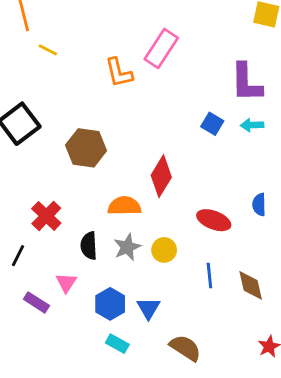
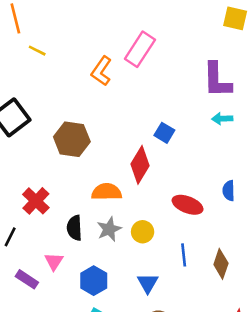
orange L-shape: (119, 73) -> (101, 71), turned 48
blue square: (212, 124) -> (164, 133), moved
brown diamond: (251, 285) -> (221, 264), turned 32
blue triangle: (148, 308) -> (148, 283), moved

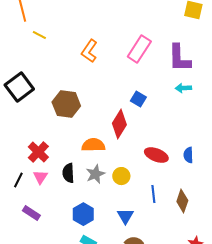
pink rectangle: (140, 49) -> (139, 49), moved
blue semicircle: (229, 191) -> (188, 155), moved
pink triangle: (54, 261) -> (40, 177), moved

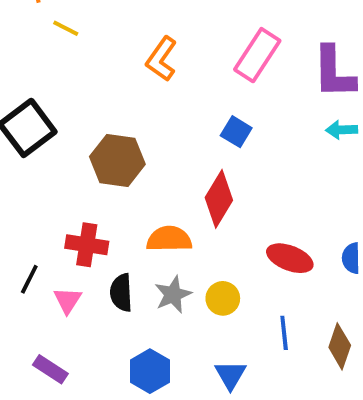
blue square: (138, 99) -> (236, 132), moved
red cross: (38, 152) -> (87, 245), moved, turned -35
black line: (18, 180) -> (29, 279), moved

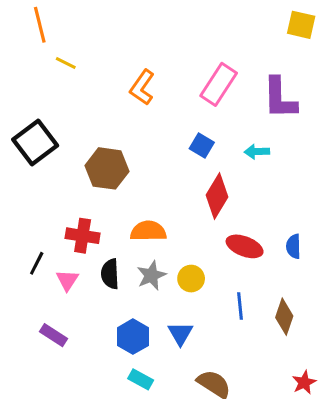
cyan arrow: (342, 130) -> (257, 152), moved
red diamond: (219, 199) -> (217, 196), moved
blue triangle: (230, 375) -> (180, 334), moved

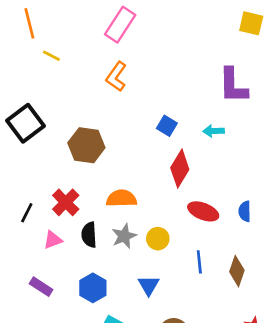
pink rectangle: (219, 84) -> (120, 25), moved
red cross: (83, 236) -> (66, 202), turned 36
black line: (37, 263) -> (27, 213), moved
pink triangle: (67, 280) -> (53, 240), turned 36
blue hexagon: (133, 337) -> (93, 288), moved

